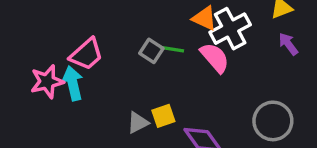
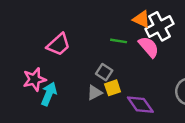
gray square: (151, 51) -> (104, 72), moved
pink star: (47, 82) -> (34, 79), moved
cyan arrow: (73, 83) -> (49, 94), moved, turned 35

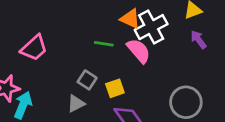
yellow square: (113, 88) -> (115, 88), moved

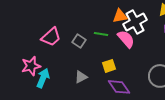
orange triangle: (130, 19) -> (120, 16), turned -35
gray square: (87, 80) -> (79, 41), moved

